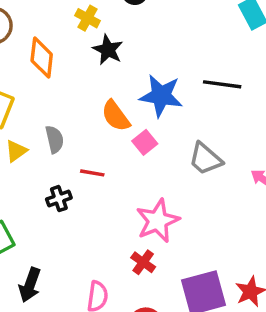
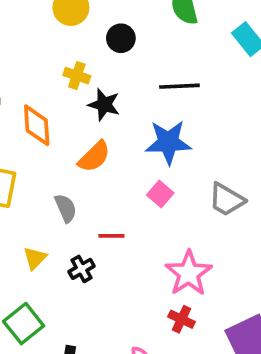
black line: (222, 84) -> (179, 86), moved
orange semicircle: (116, 116) -> (94, 157), moved, turned -88
yellow triangle: (16, 151) -> (35, 258), moved

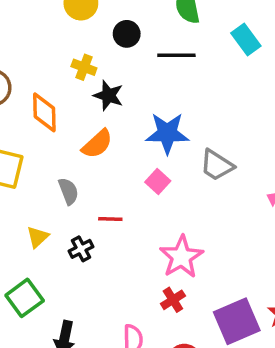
black line: (179, 86) -> (176, 55), moved
gray trapezoid: (227, 200) -> (217, 165), moved
red cross: (181, 319) -> (173, 300), turned 30

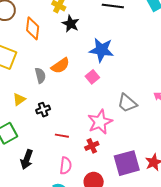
orange semicircle: (97, 144) -> (60, 66), moved
gray trapezoid: (217, 165) -> (127, 103), moved
red line: (110, 219) -> (62, 136), moved

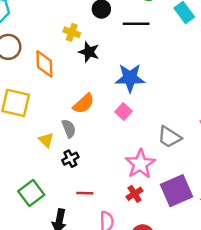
gray semicircle: (40, 75) -> (69, 129), moved
yellow triangle: (19, 99) -> (46, 140), moved, turned -32
red line: (62, 136) -> (85, 193), moved
purple square: (127, 163) -> (177, 191), moved

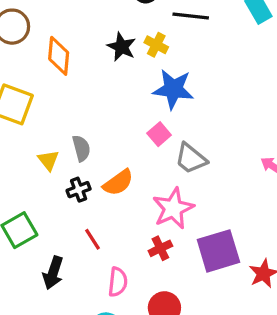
yellow cross: (72, 32) -> (156, 45), moved
orange semicircle: (84, 104) -> (118, 183), moved
gray trapezoid: (169, 137) -> (191, 159), moved
red line: (85, 193) -> (92, 239), turned 49

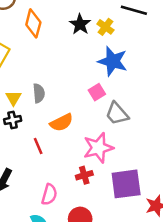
black cross: (79, 190) -> (13, 120), moved
red line: (92, 239) -> (38, 146), moved

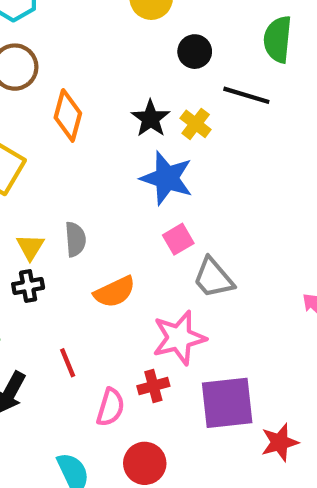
blue star: (113, 61) -> (167, 178), moved
red line: (38, 146) -> (68, 363), moved
pink semicircle: (49, 195) -> (110, 407), moved

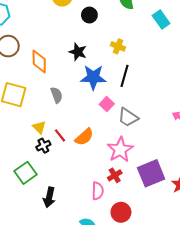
black line: (246, 95) -> (124, 76), moved, turned -75
yellow cross: (196, 124) -> (118, 46), moved
gray semicircle: (75, 239) -> (57, 95), moved
red line: (68, 363) -> (60, 135), moved

